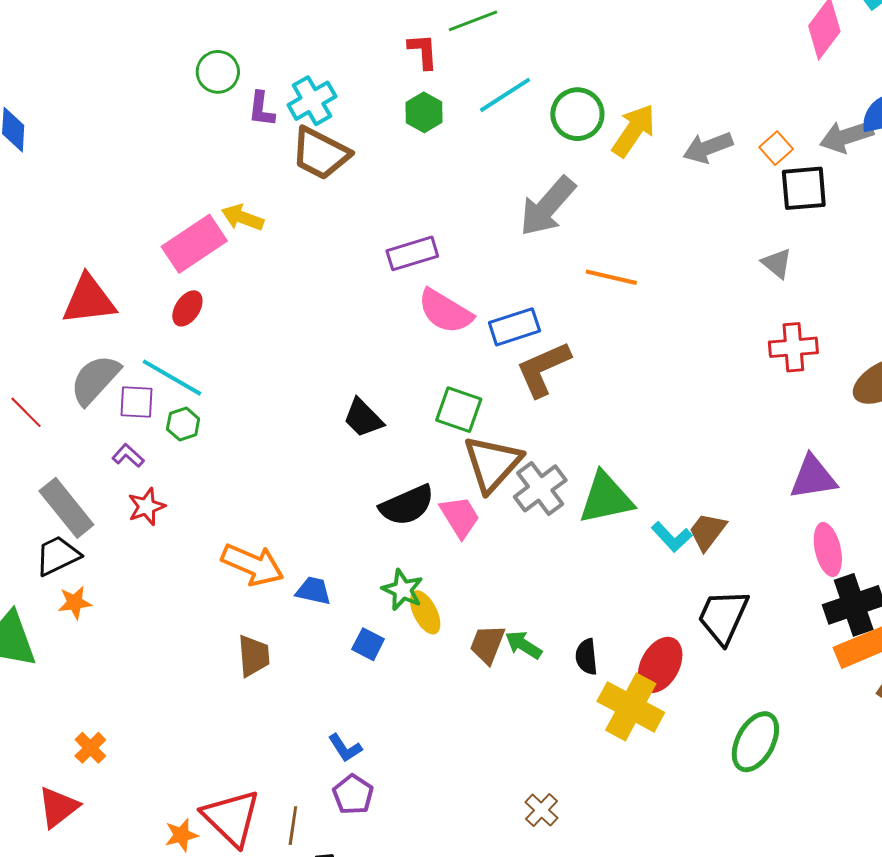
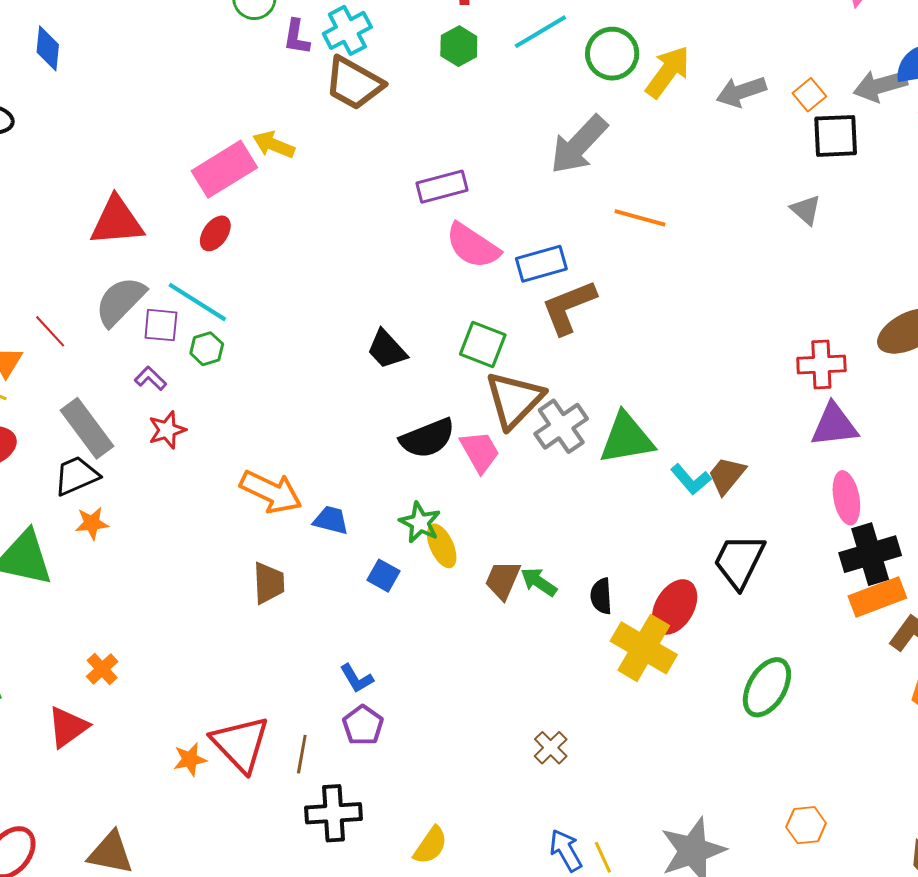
red cross: (793, 347) -> (821, 365), moved

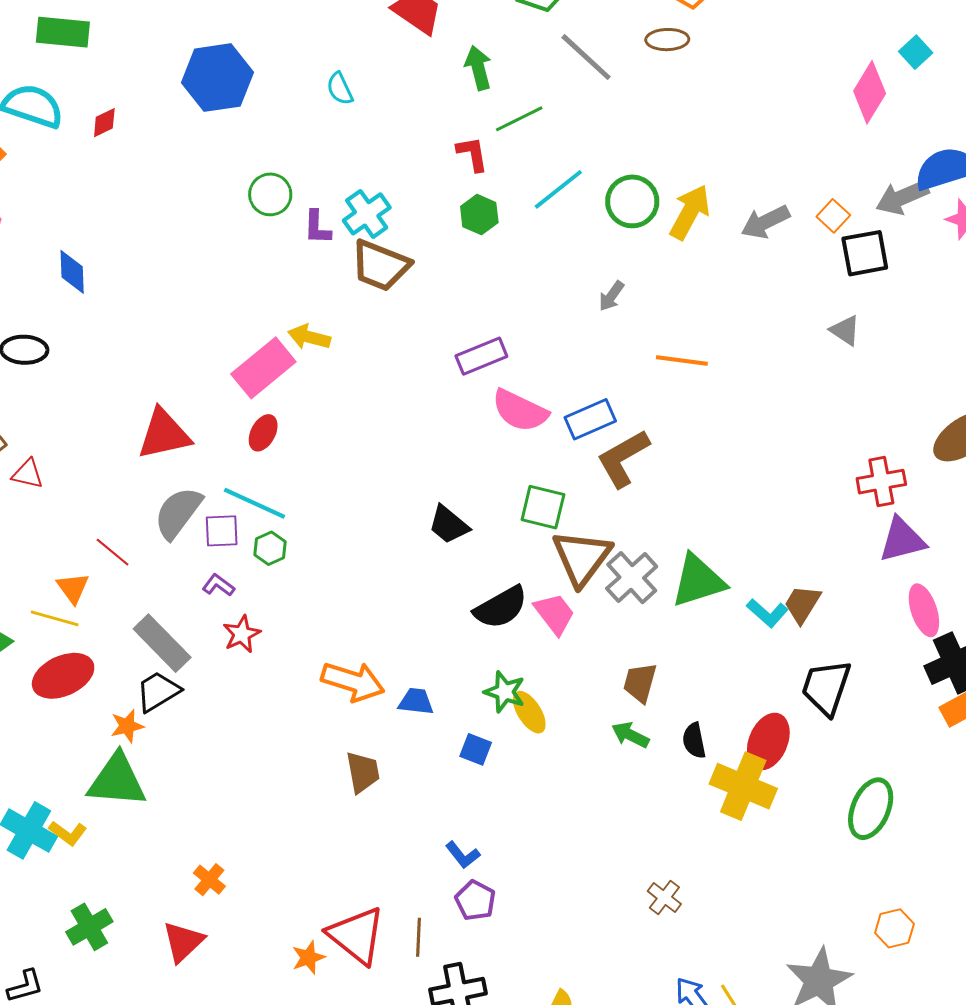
gray arrow: (579, 145) -> (611, 296), size x0.5
orange star: (92, 523) -> (127, 726), moved
brown trapezoid: (503, 580) -> (640, 683), moved
orange hexagon: (806, 825) -> (894, 928), moved

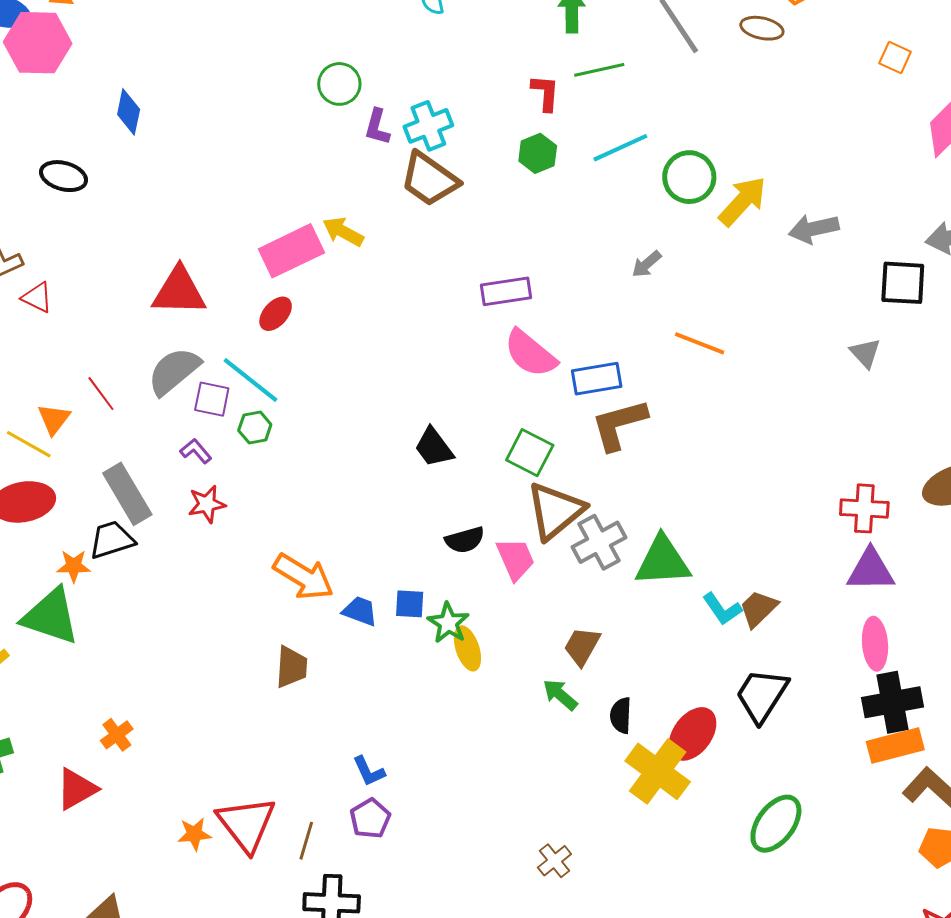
orange square: (833, 216) -> (895, 58), moved, turned -32
black semicircle: (501, 607) -> (465, 540), size x0.7
blue square: (476, 749) -> (410, 604), moved, turned -32

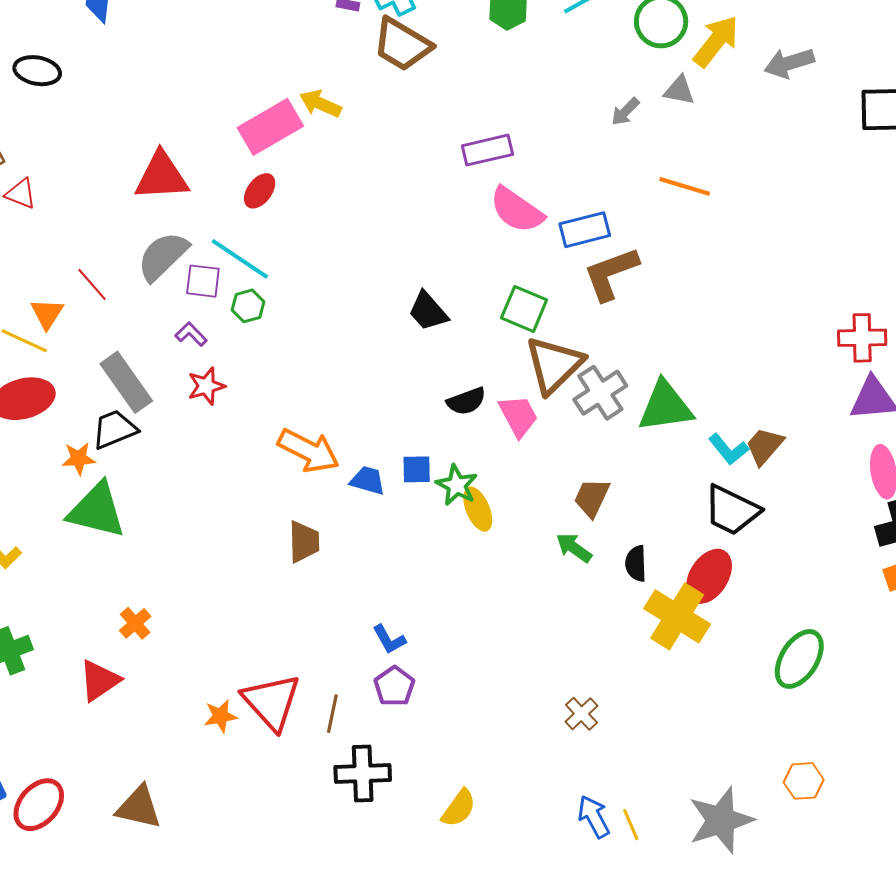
gray triangle: (865, 353) -> (679, 90), moved, turned -32
green triangle: (51, 616) -> (97, 510), moved
black trapezoid: (762, 695) -> (732, 510), moved, turned -92

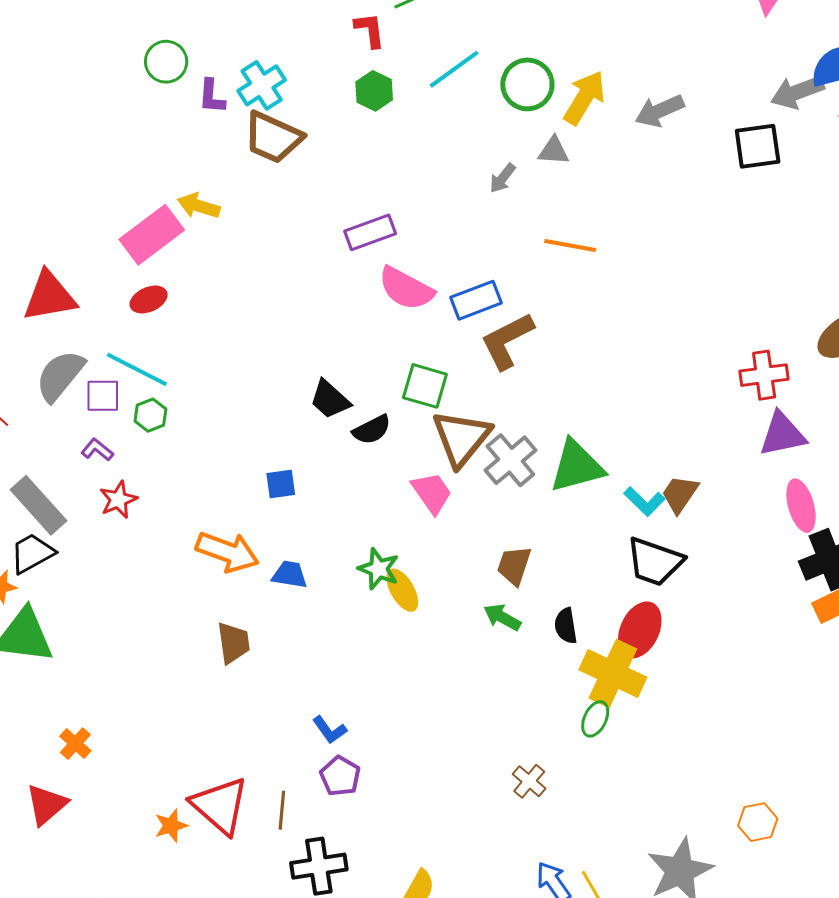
red ellipse: (260, 191) -> (149, 300), turned 36
black semicircle: (466, 401) -> (372, 430), moved
blue square: (417, 469) -> (281, 484), moved
green ellipse: (799, 659) -> (595, 719), moved, size x0.6

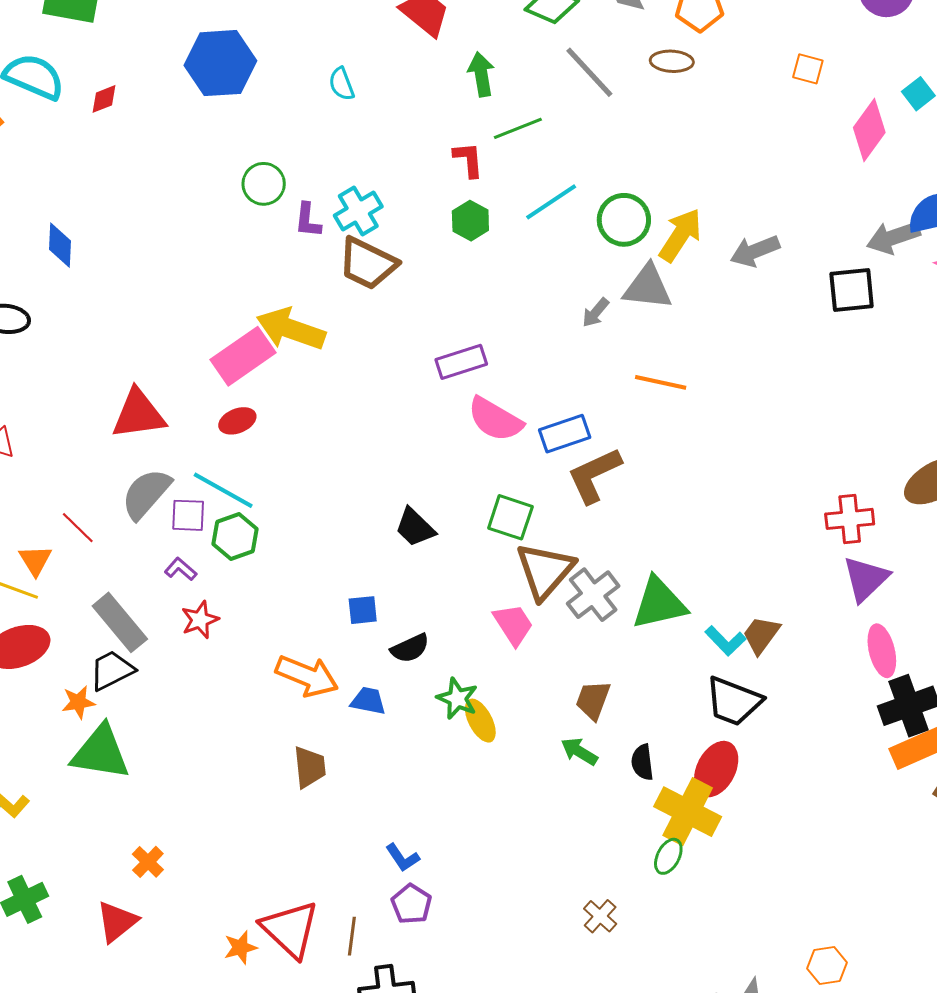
gray triangle: (554, 151) -> (648, 287), size x1.6
yellow arrow: (199, 206) -> (291, 329), size x1.6
green hexagon: (150, 415) -> (235, 536), size x1.4
black semicircle: (372, 430) -> (410, 648), moved
purple triangle: (782, 434) -> (866, 579), turned -34

